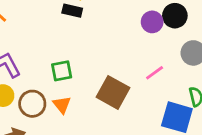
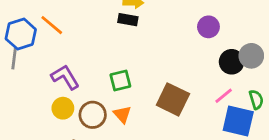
black circle: (175, 16) -> (232, 62), moved
pink line: (155, 73) -> (224, 96), moved

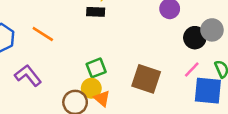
orange line: (52, 25) -> (43, 34), moved
purple L-shape: (65, 77) -> (28, 75), moved
yellow circle: (63, 108) -> (91, 88), moved

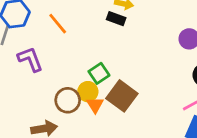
green square: (96, 68) -> (99, 73), turned -30
brown square: (146, 79) -> (122, 96), moved

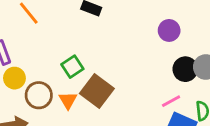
yellow circle: (88, 92) -> (14, 78), moved

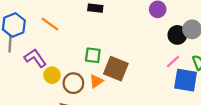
green square: (72, 67) -> (93, 55), turned -35
orange triangle: (68, 100) -> (96, 81), turned 40

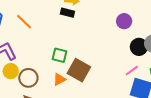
yellow circle: (52, 75) -> (11, 71), moved
brown circle: (73, 83) -> (28, 78), moved

